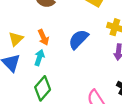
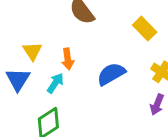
yellow triangle: (16, 39) -> (32, 51), turned -35

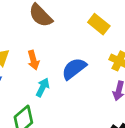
cyan arrow: (55, 83) -> (43, 87), moved

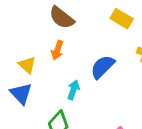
orange arrow: (33, 60) -> (57, 50), moved, turned 42

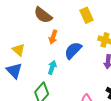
yellow rectangle: (122, 19) -> (86, 15), turned 35
orange arrow: (57, 50) -> (53, 37), moved

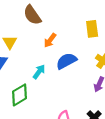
brown semicircle: (43, 15) -> (32, 15), moved

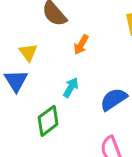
blue semicircle: (66, 61) -> (114, 99), moved

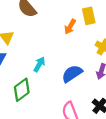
orange arrow: (81, 45) -> (70, 27), moved

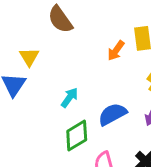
green diamond: (22, 90) -> (77, 135), moved

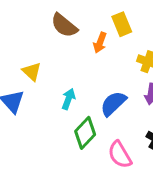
brown semicircle: (60, 19) -> (64, 25), moved
yellow triangle: (29, 57) -> (32, 72), moved

